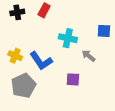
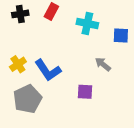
cyan cross: (68, 38) -> (87, 24), moved
yellow cross: (15, 56) -> (18, 64), turned 32

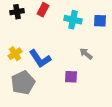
blue square: (121, 36) -> (100, 21), moved

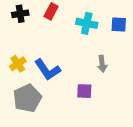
gray arrow: (86, 54) -> (102, 64), turned -136

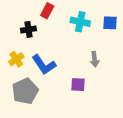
black cross: (20, 14) -> (28, 29), moved

